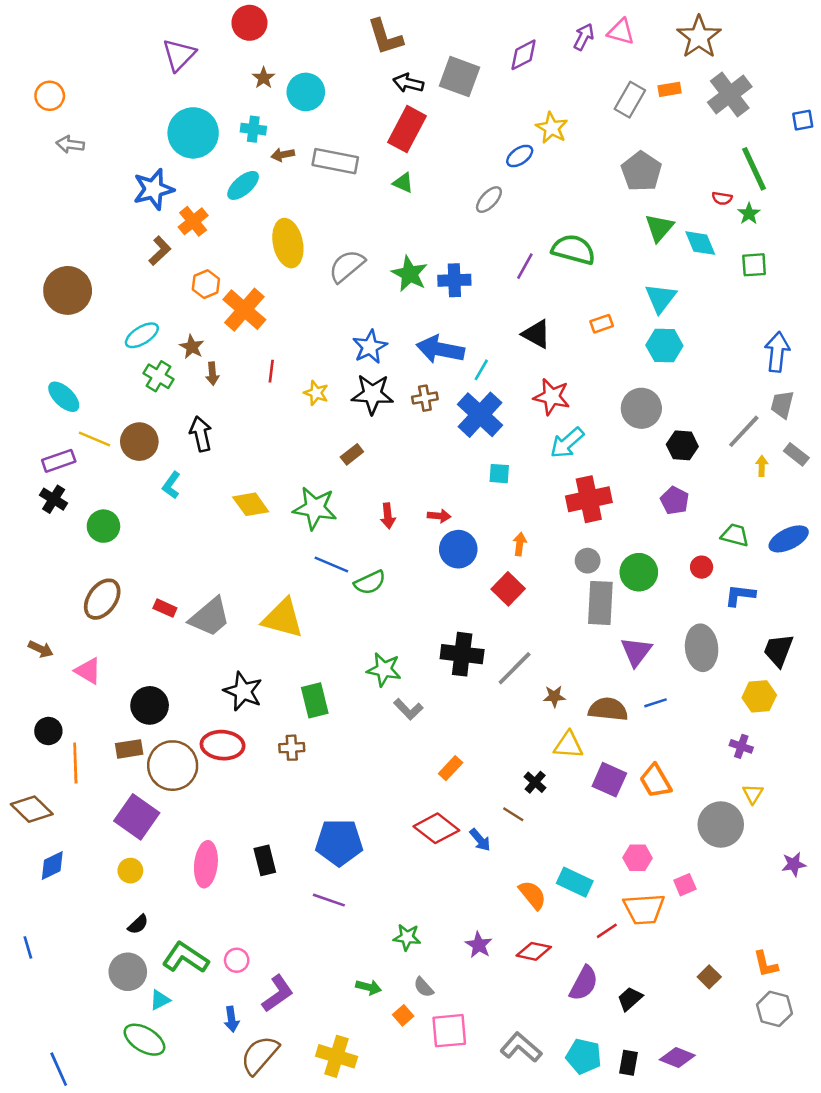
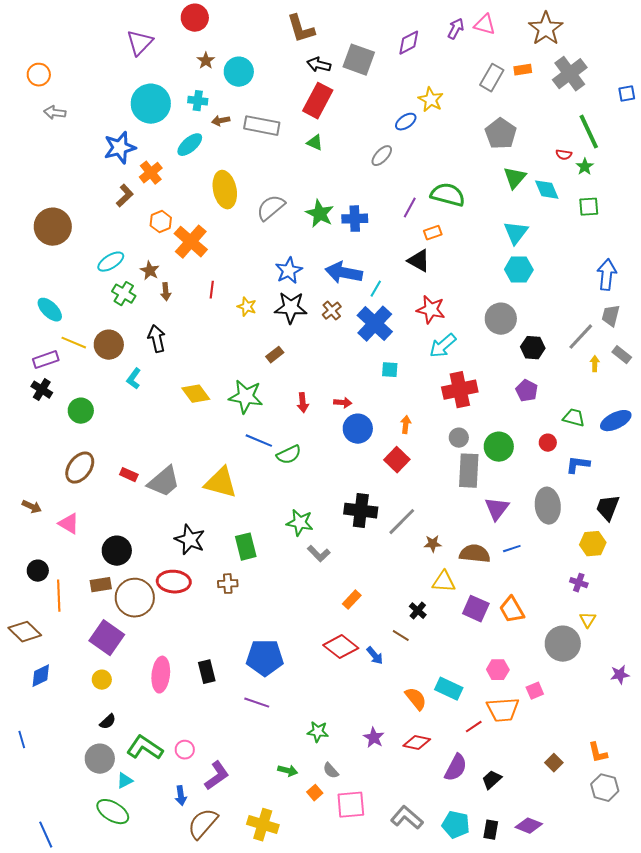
orange rectangle: (602, 324) -> (433, 233), moved
brown cross: (425, 398) -> (332, 311), turned -30

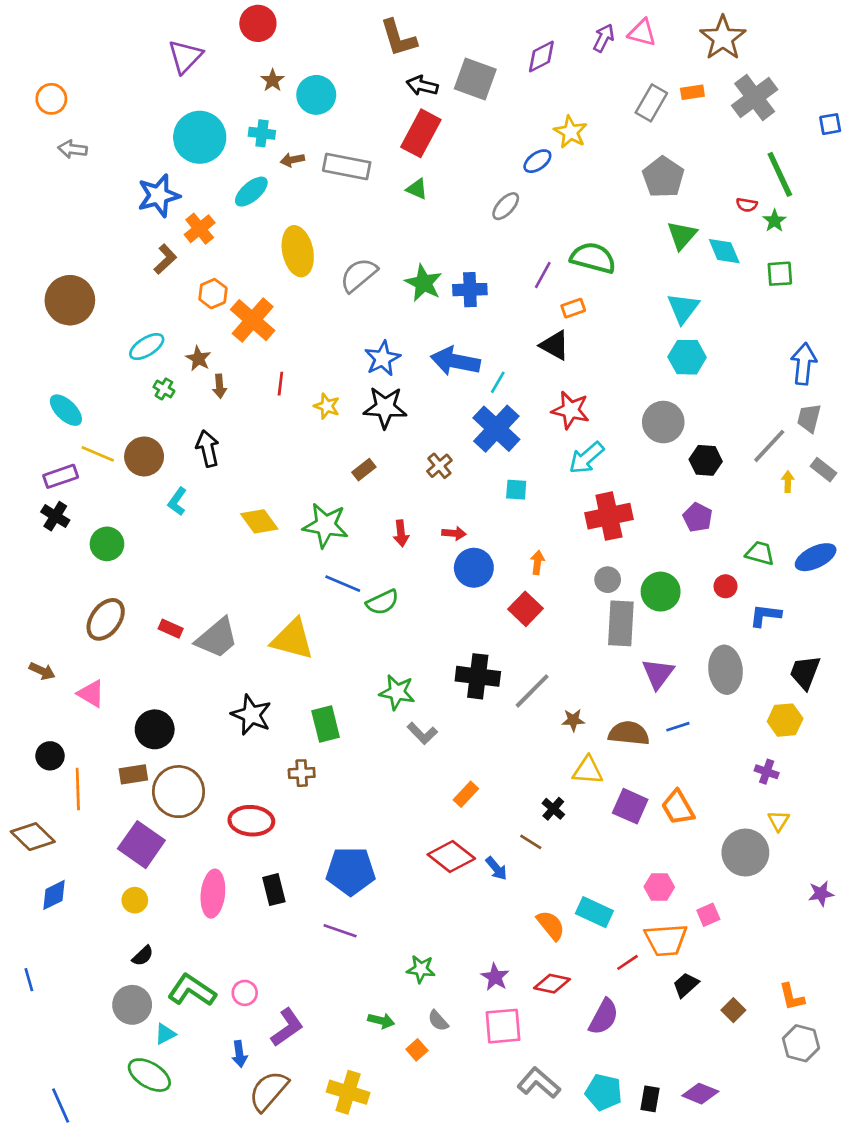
green cross: (124, 294) -> (164, 389), size x0.7
brown cross: (332, 311) -> (439, 466), moved
red ellipse: (174, 582) -> (251, 821), moved
black trapezoid: (492, 780) -> (686, 985), moved
pink square: (351, 805) -> (503, 1026), moved

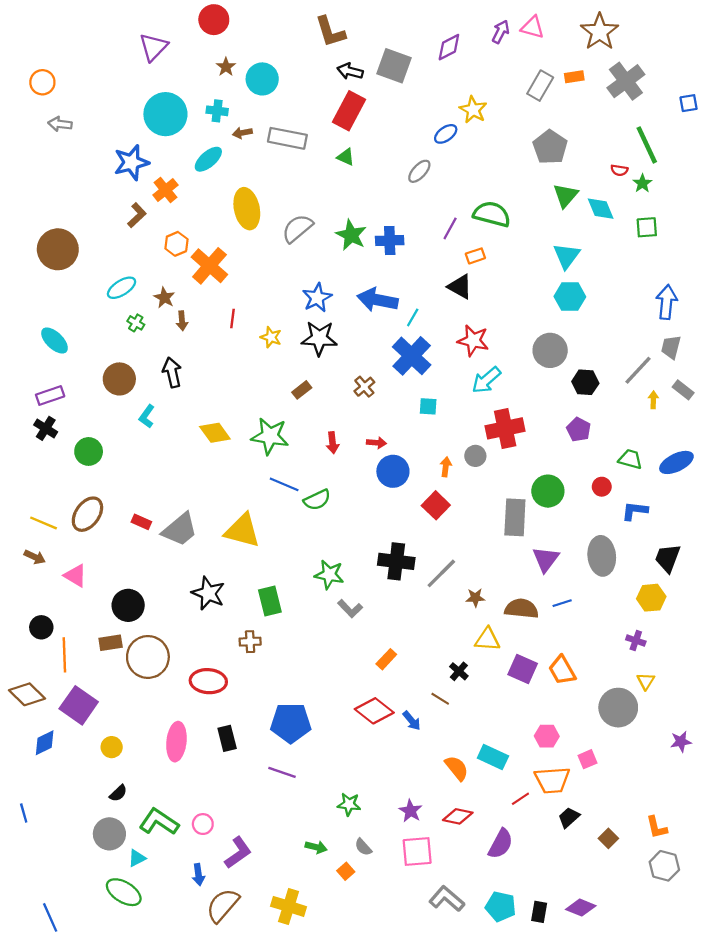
yellow line: (98, 454) -> (43, 523), moved
gray circle: (608, 580) -> (475, 456), moved
purple square: (141, 845) -> (79, 705), moved

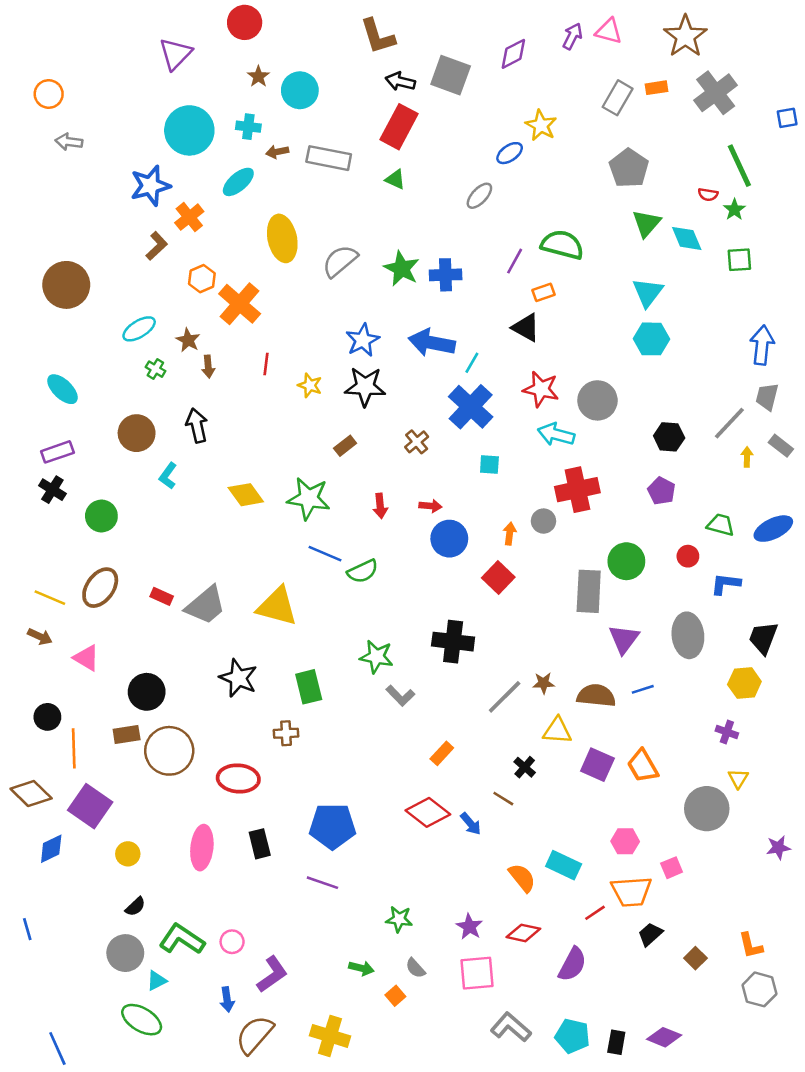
gray circle: (550, 350) -> (597, 400), moved
cyan arrow: (486, 380) -> (556, 434), turned 56
gray line: (441, 573) -> (505, 697), moved

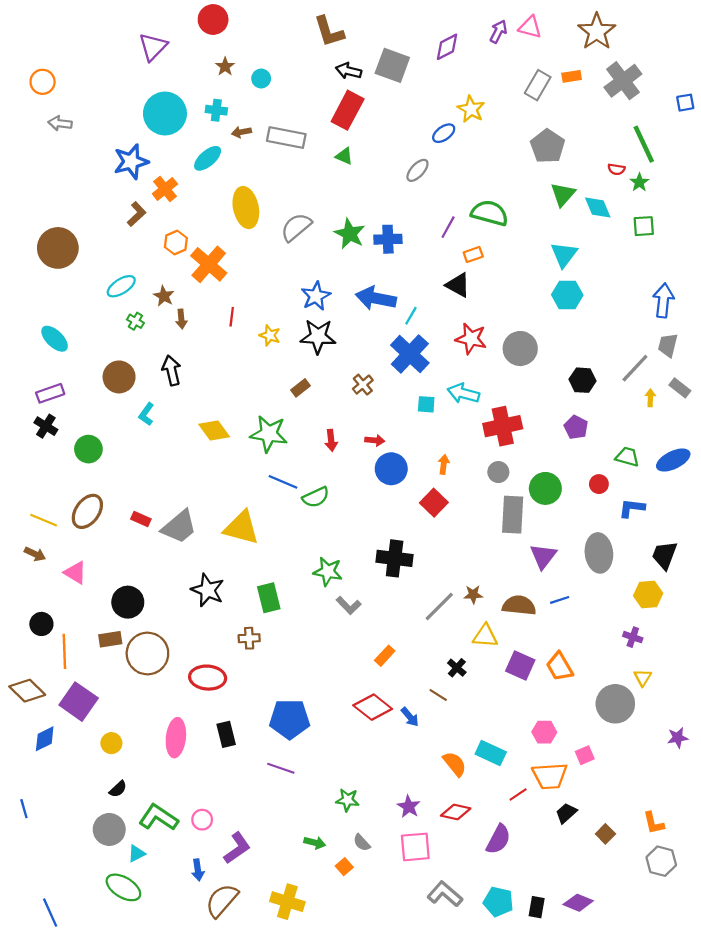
cyan circle: (300, 90) -> (261, 79), size x0.6
cyan arrow: (556, 434) -> (463, 393), moved
gray circle: (543, 521) -> (498, 472), moved

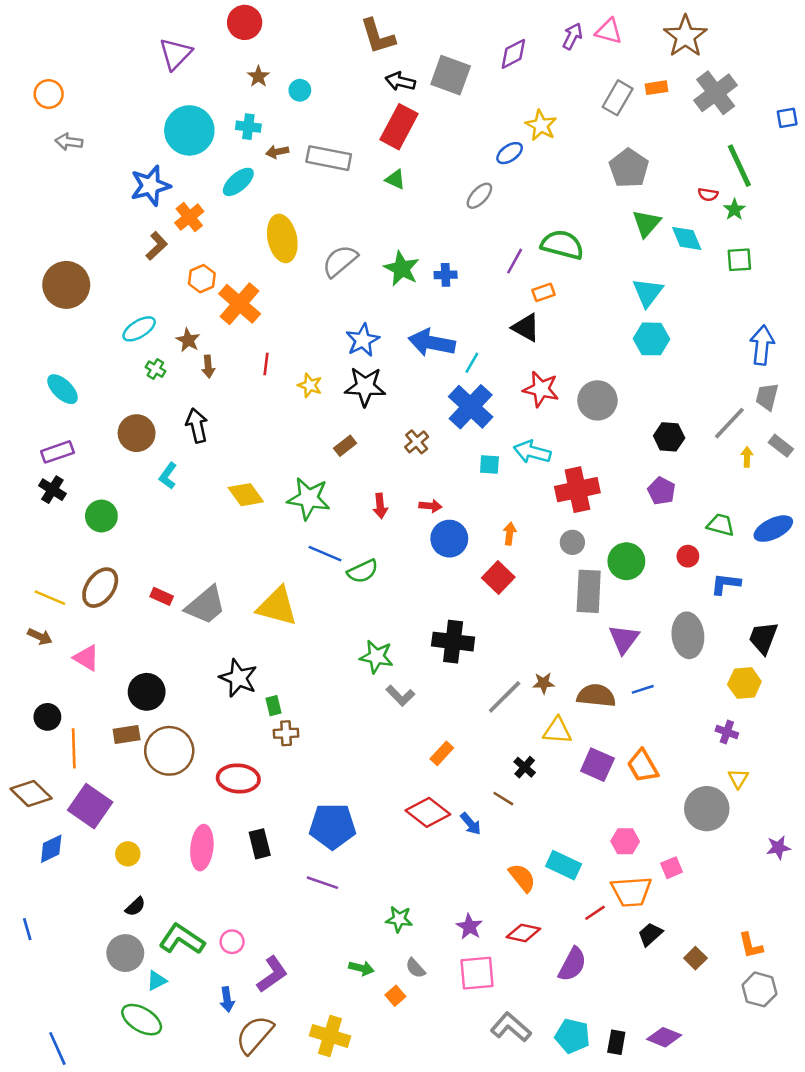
blue cross: (388, 239) -> (446, 275), size x0.7
green rectangle: (269, 598) -> (273, 706), moved, size x0.6

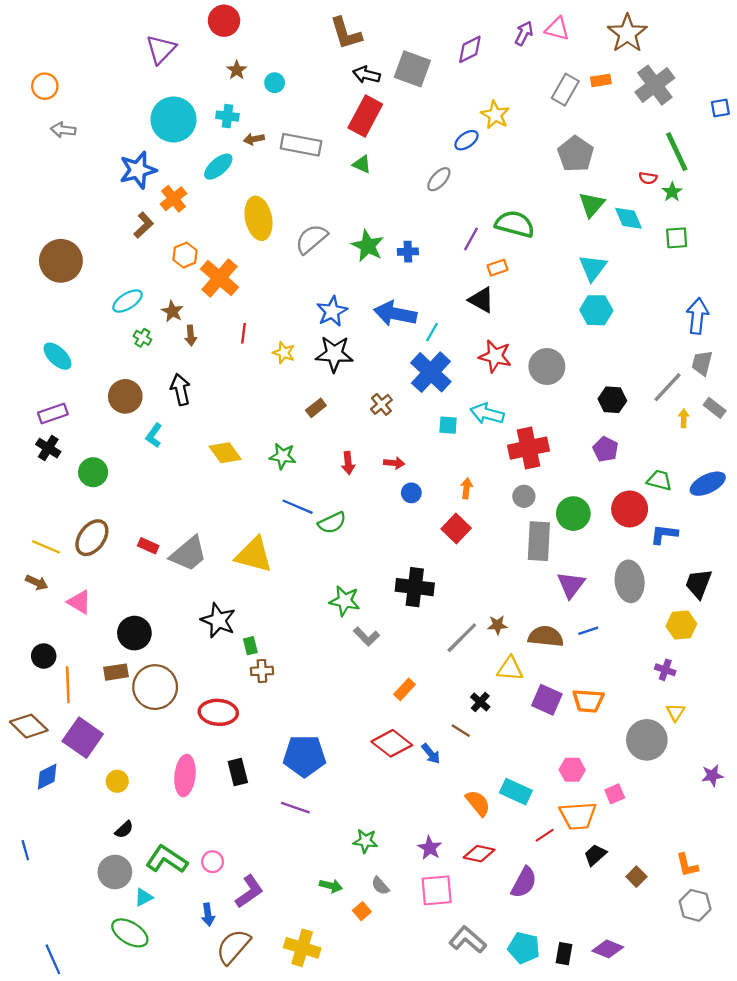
green star: (309, 498) -> (283, 456), size x0.7
blue circle: (449, 539) -> (411, 493), size x0.6
red circle: (688, 556) -> (630, 509), size x1.8
orange trapezoid: (643, 766) -> (588, 701), turned -56

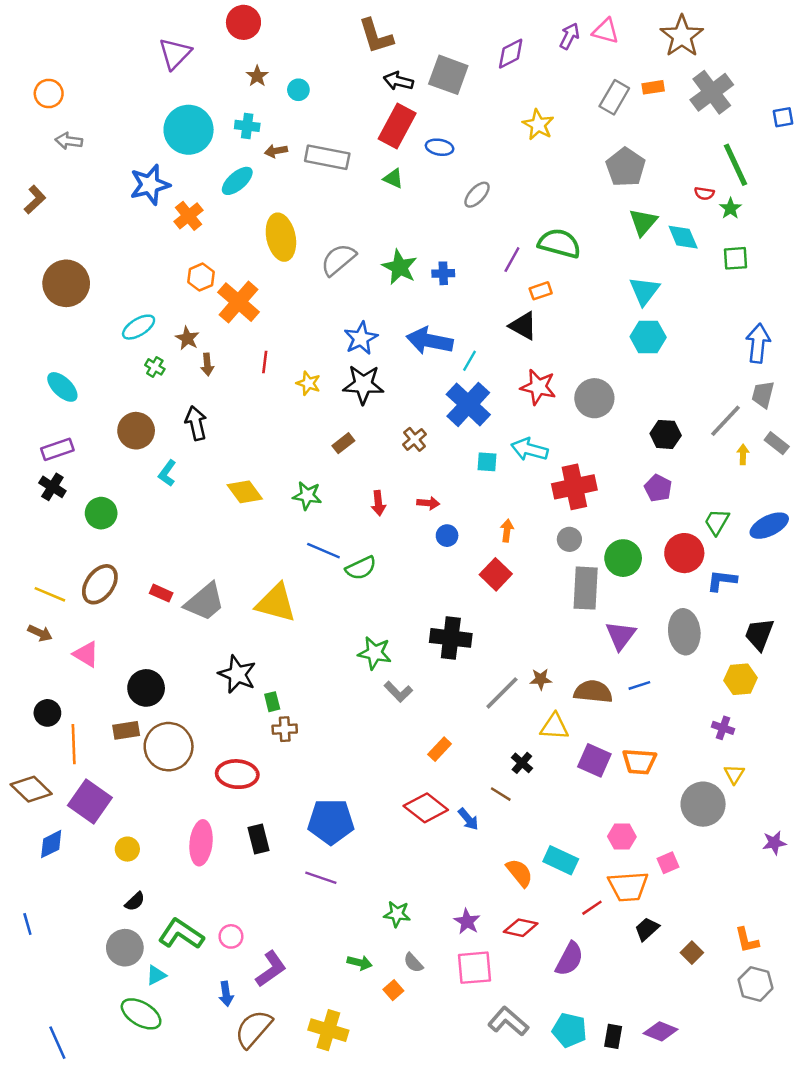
blue ellipse: (466, 140) -> (440, 147), moved, turned 45
brown L-shape: (144, 225) -> (35, 200), moved
green trapezoid: (659, 480) -> (717, 522), turned -75

